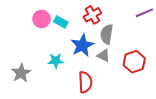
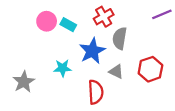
gray triangle: (104, 56) -> (116, 71), moved

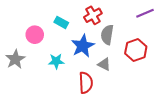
pink circle: (47, 21) -> (35, 35), moved
red hexagon: (150, 69) -> (136, 50), moved
gray star: (24, 82) -> (15, 59), moved

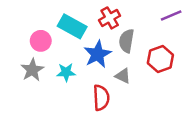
cyan rectangle: (61, 22) -> (72, 26), size x1.6
gray star: (15, 59) -> (32, 70), moved

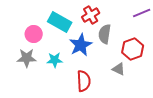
gray star: (32, 70) -> (27, 58), turned 30
gray triangle: (123, 76) -> (119, 69), moved

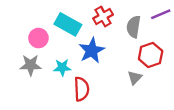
gray semicircle: (105, 34) -> (134, 27), moved
gray triangle: (119, 69) -> (135, 78), turned 48
red semicircle: (84, 81) -> (81, 89), moved

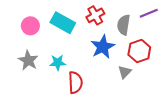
pink circle: (38, 38) -> (30, 26), moved
blue star: (92, 50) -> (103, 47), moved
gray star: (31, 65) -> (28, 60), turned 30

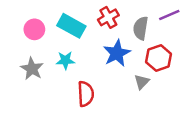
cyan star: (58, 63) -> (65, 60), moved

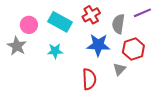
blue star: (117, 53) -> (98, 45), turned 30
gray star: (32, 69) -> (17, 46), moved
red semicircle: (86, 94) -> (89, 79), moved

